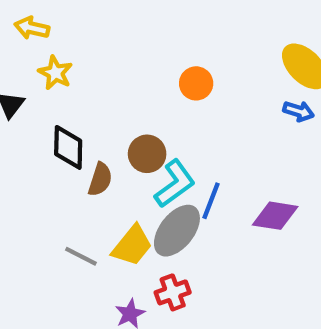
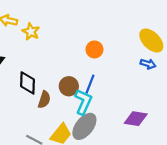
yellow star: (55, 73) -> (31, 32), moved
cyan L-shape: (175, 184) -> (83, 102), turned -30
blue line: (211, 201) -> (90, 84), moved

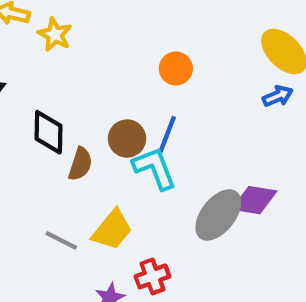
blue arrow: (148, 64) -> (278, 96), turned -40
cyan L-shape: (83, 102) -> (155, 168), turned -45
gray ellipse: (84, 126) -> (218, 215), moved

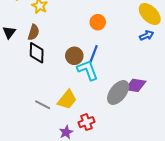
brown semicircle: (80, 164) -> (34, 32), moved

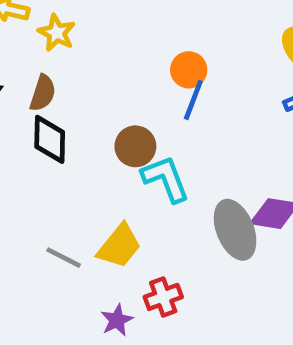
blue line: (94, 54) -> (193, 100), moved
gray ellipse: (118, 93) -> (235, 230), turned -60

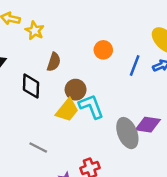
brown semicircle: (43, 93) -> (54, 62), moved
blue line: (193, 100) -> (135, 66), moved
yellow trapezoid: (119, 246) -> (67, 110), moved

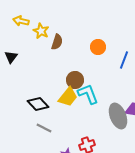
brown semicircle: (54, 62) -> (57, 42), moved
black diamond: (31, 86) -> (38, 104), moved, turned -45

